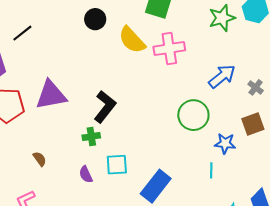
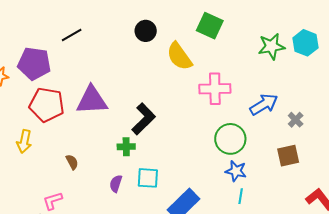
pink cross: (169, 48) -> (215, 89), moved
blue star: (225, 143) -> (236, 171), moved
purple semicircle: (86, 174) -> (116, 184), turned 36

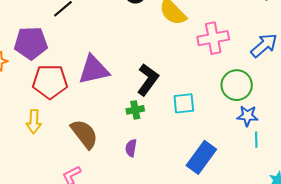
brown semicircle: (72, 162) -> (84, 134), size x2.0
cyan square: (148, 178) -> (184, 103), moved

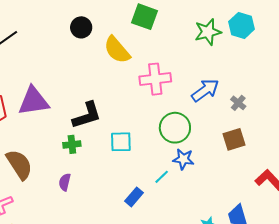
black L-shape: (148, 80) -> (87, 115), turned 32
cyan line: (256, 140) -> (162, 177), moved, turned 42
blue rectangle: (201, 157) -> (134, 197), size x0.6

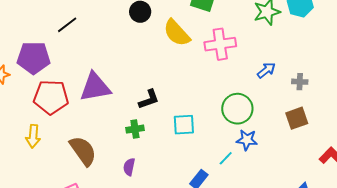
pink cross: (155, 79) -> (220, 44), moved
blue arrow: (205, 90) -> (266, 70), size x0.7
gray cross: (238, 103) -> (300, 82), turned -35
black L-shape: (87, 115) -> (149, 99), size x0.7

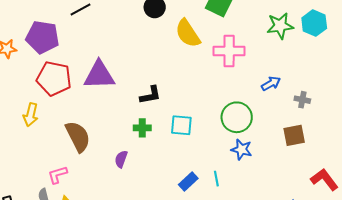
green cross: (135, 129) -> (142, 128), moved
cyan line: (226, 158) -> (216, 179), moved, turned -63

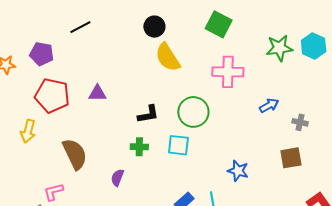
yellow semicircle: (188, 33) -> (168, 57), moved
purple pentagon: (42, 37) -> (42, 54), size x0.7
purple triangle: (99, 75) -> (97, 93), size x0.6
green circle: (237, 117) -> (193, 112), moved

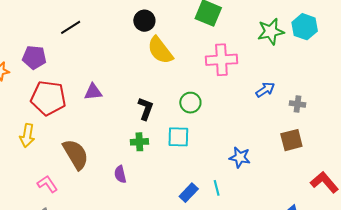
green circle: (193, 112) -> (190, 103), size x0.7
black L-shape: (148, 114) -> (146, 109), turned -55
purple semicircle: (117, 178) -> (120, 174), turned -30
pink L-shape: (53, 192) -> (47, 184), moved, turned 75

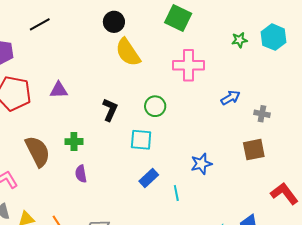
green star: (271, 32) -> (239, 40), size x0.6
green cross: (139, 142) -> (74, 142), moved
blue star: (240, 157) -> (201, 164), turned -30
blue rectangle: (189, 193) -> (149, 178), moved

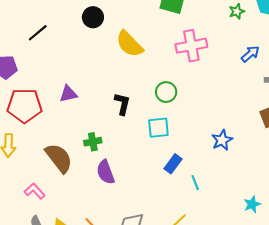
black circle: (114, 22) -> (93, 17), moved
blue arrow: (230, 98) -> (250, 54), moved
purple semicircle: (81, 174) -> (106, 172), size x1.4
cyan line: (176, 193) -> (195, 183), moved

